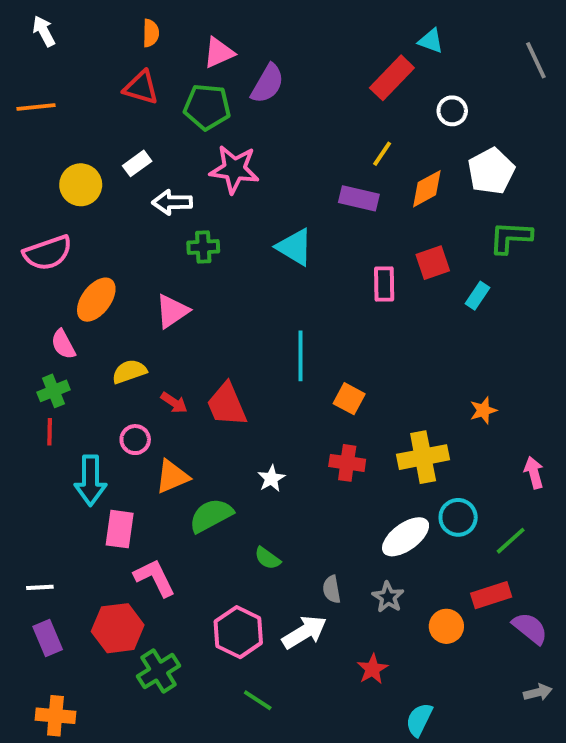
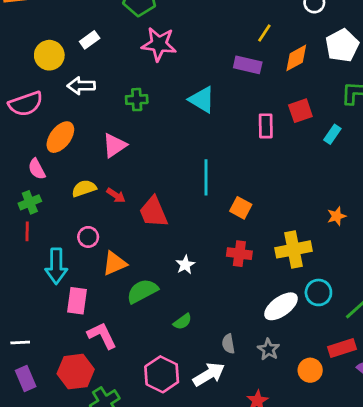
white arrow: (172, 202) -> (81, 86), moved
red arrow: (174, 403) -> (116, 195), moved
green semicircle: (267, 558) -> (182, 322), turned -72

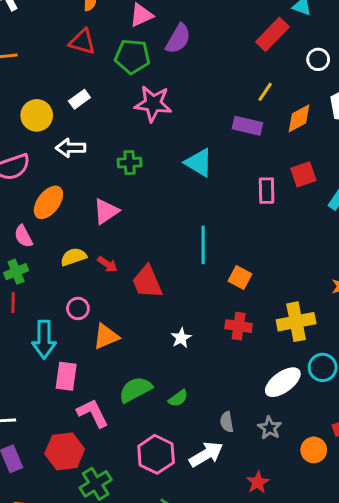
green semicircle: (142, 291) -> (135, 390), moved

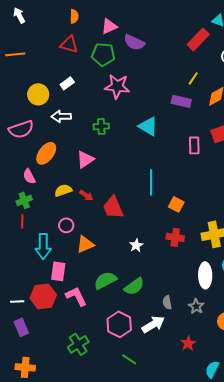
purple semicircle: (178, 39) -> (134, 42), turned 85
white ellipse: (283, 382) -> (205, 275), turned -55
green semicircle: (178, 398) -> (134, 286), size x1.5
red hexagon: (65, 451) -> (43, 296), moved

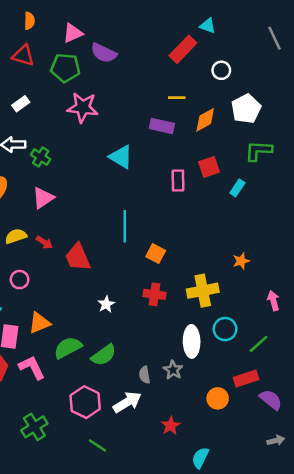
yellow line: (193, 78) -> (177, 98), turned 56
green cross: (101, 126) -> (41, 157), moved, turned 35
orange triangle: (85, 244) -> (39, 323), moved
gray star: (196, 306) -> (173, 370), moved

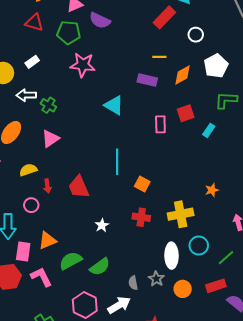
red arrow: (44, 242) -> (47, 186), moved, turned 48
orange circle: (218, 398) -> (183, 289), moved

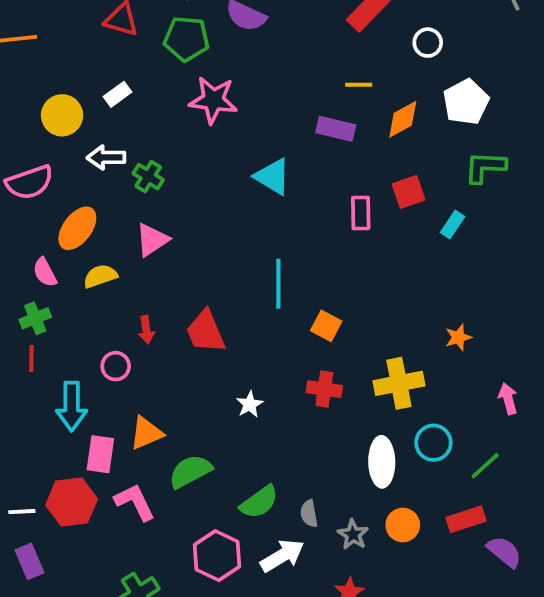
yellow semicircle: (28, 170) -> (100, 276), moved
green semicircle: (100, 267) -> (259, 502), moved
gray star: (156, 279) -> (353, 535), moved

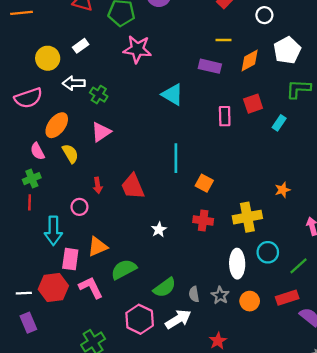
yellow semicircle: (100, 276) -> (70, 154), turned 78
gray star: (353, 535) -> (220, 295), moved

